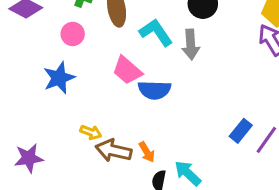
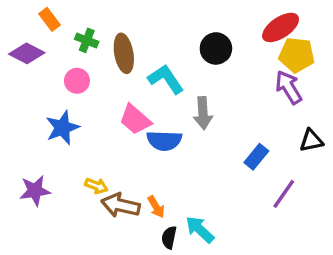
gray arrow: (191, 45) -> (203, 113), moved
blue rectangle: (241, 131) -> (256, 157), moved
purple star: (29, 158) -> (35, 191), moved

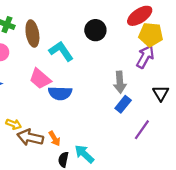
purple arrow: (289, 87) -> (145, 57), turned 60
gray arrow: (203, 113) -> (120, 82), moved
black triangle: (311, 141) -> (161, 93), turned -49

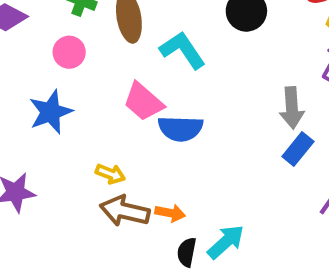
yellow arrow: (14, 124) -> (110, 174), moved
orange arrow: (55, 139) -> (170, 213), turned -48
cyan arrow: (84, 154) -> (226, 242), turned 95

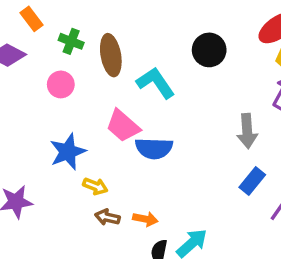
blue star: (51, 112) -> (68, 152), moved
blue rectangle: (298, 149) -> (252, 181), moved
brown arrow: (125, 211) -> (107, 217), size x0.6

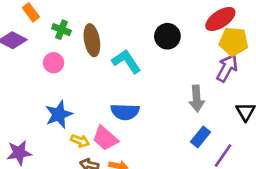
pink trapezoid: (123, 126) -> (105, 138), moved

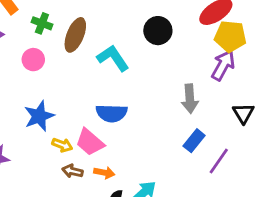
brown ellipse: (92, 40) -> (75, 35), turned 32

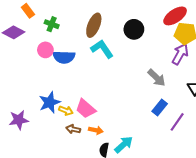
brown ellipse: (75, 35) -> (94, 25), moved
gray arrow: (190, 99) -> (157, 78), turned -42
blue semicircle: (112, 113) -> (64, 57), moved
blue star: (39, 116) -> (50, 102), moved

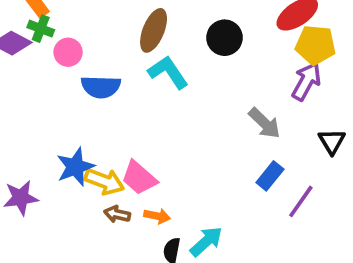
green cross: (52, 24) -> (41, 29), moved
pink circle: (45, 50) -> (68, 52), moved
yellow arrow: (66, 111) -> (104, 181), size x1.5

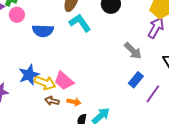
pink circle: (68, 52) -> (17, 15), moved

